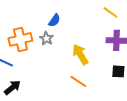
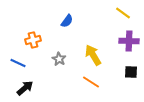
gray star: (46, 38) -> (59, 59), moved
orange cross: (20, 39) -> (33, 40), size x0.7

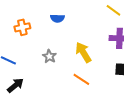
blue semicircle: (67, 21) -> (57, 18), turned 56
orange cross: (33, 40) -> (22, 27), moved

